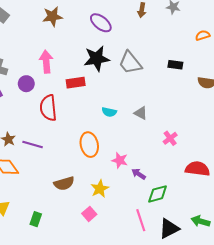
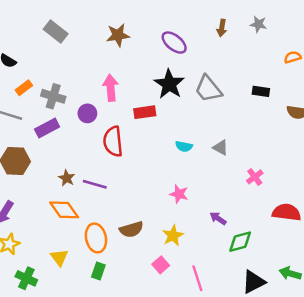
black star: (97, 58) -> (169, 84), turned -30
orange ellipse: (89, 145) -> (96, 238), moved
pink star: (120, 160) -> (179, 194), moved
pink line: (141, 220) -> (197, 278), moved

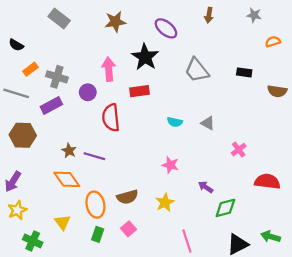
gray star: (258, 24) -> (254, 15), moved
black star: (169, 84) -> (145, 57), moved
pink square: (161, 265) -> (129, 229), moved

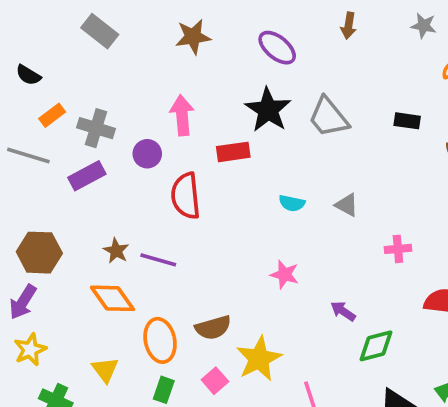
black star: (145, 57) -> (268, 110), moved
brown hexagon: (23, 135) -> (39, 253), moved
pink cross: (239, 150) -> (398, 249), turned 32
yellow star: (165, 202) -> (259, 359), moved, size x1.4

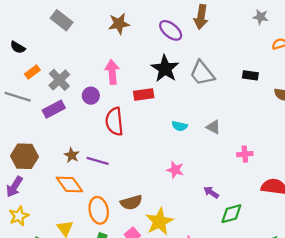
brown arrow: (349, 26) -> (201, 17), moved, size x1.5
gray cross: (96, 128) -> (59, 80), turned 30

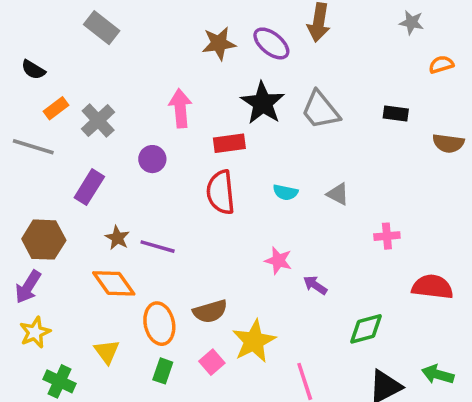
brown star: (119, 24) -> (219, 43), moved
purple circle: (91, 96) -> (152, 159), moved
purple rectangle: (54, 109) -> (89, 187), moved, turned -30
red semicircle: (114, 121) -> (221, 192), moved
purple arrow: (211, 192) -> (315, 285), moved

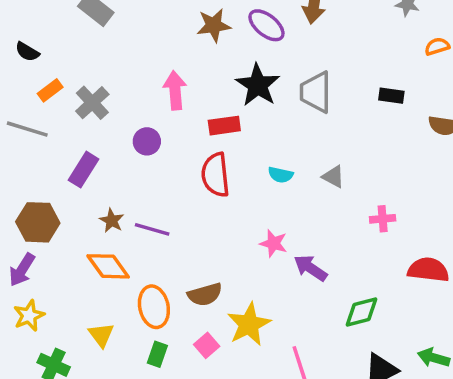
gray trapezoid: (320, 110) -> (316, 92), turned 39
purple arrow: (315, 285) -> (310, 268), size x1.4

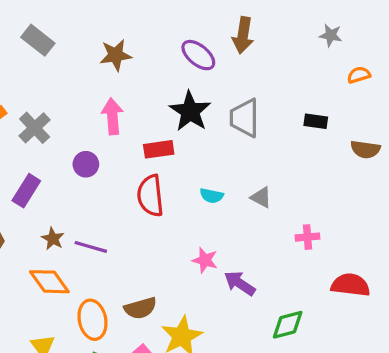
brown star: (214, 25) -> (116, 55), moved

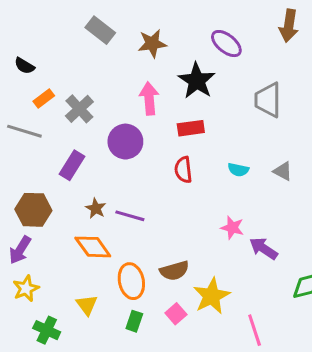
brown arrow: (243, 35) -> (289, 26), moved
gray rectangle: (38, 40) -> (100, 30), moved
black star: (190, 111) -> (197, 81), moved
purple circle: (86, 164) -> (125, 142), size x1.5
red semicircle: (150, 196) -> (183, 170), size x0.7

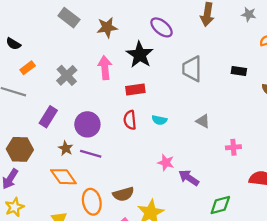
gray cross: (79, 109) -> (67, 75), moved
purple circle: (125, 142) -> (87, 124), moved
cyan semicircle: (238, 170) -> (159, 120), moved

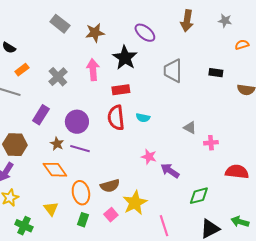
red semicircle: (130, 120) -> (116, 118), size x1.4
gray triangle: (203, 121) -> (190, 128), moved

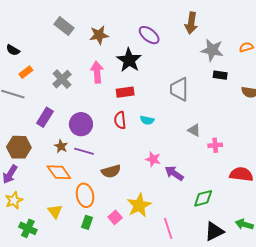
gray star: (225, 21) -> (212, 50), moved, size x1.6
gray trapezoid: (173, 71) -> (179, 89), moved
red semicircle: (116, 118) -> (120, 120), size x0.7
brown semicircle: (110, 186) -> (111, 171), moved

